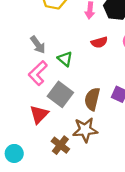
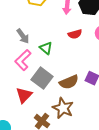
brown semicircle: (92, 99) -> (69, 82), turned -126
brown star: (85, 130) -> (63, 108), turned 30

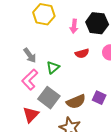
green triangle: (46, 48) -> (53, 67), turned 40

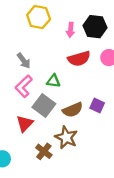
red semicircle: (82, 53) -> (79, 59), size x1.5
green triangle: (53, 67) -> (53, 81), moved, turned 48

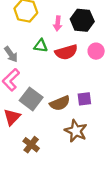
green triangle: (53, 81) -> (41, 46), moved
purple square: (97, 105) -> (84, 99), turned -32
brown star: (66, 137) -> (76, 131), moved

